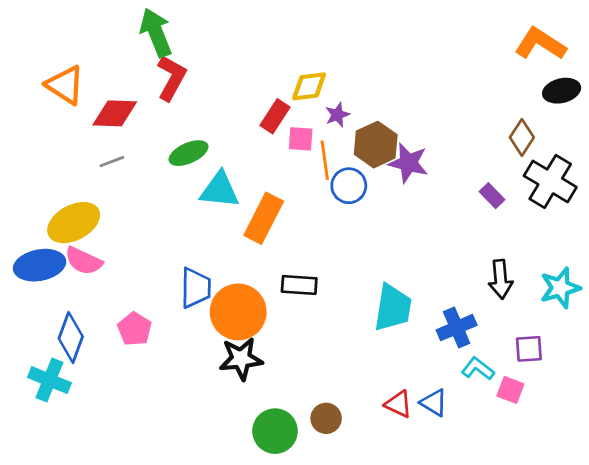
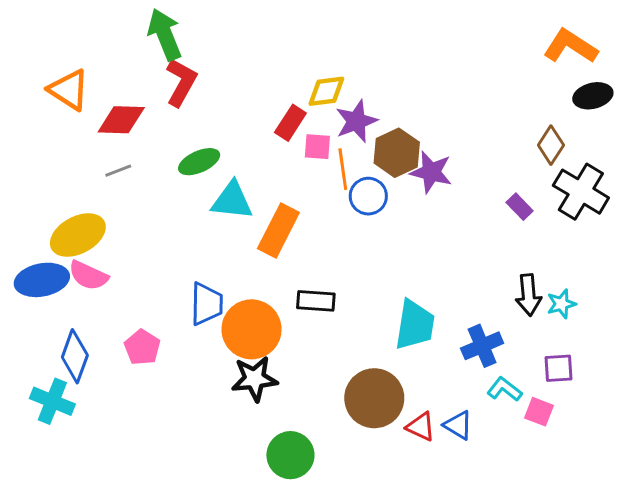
purple star: (337, 115) -> (356, 121), size x1.6
cyan star: (560, 288) -> (561, 304), moved, size x0.7
brown circle: (326, 418) -> (374, 398), moved, size x1.8

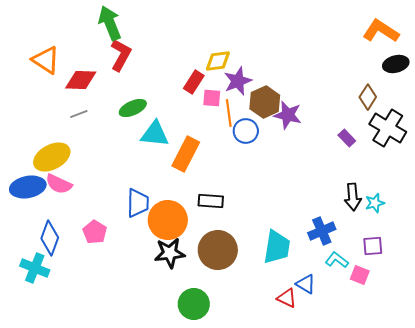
cyan trapezoid: (415, 325) -> (277, 247), moved
brown circle: (374, 398) -> (218, 250), moved
red triangle: (421, 427) -> (287, 298), moved

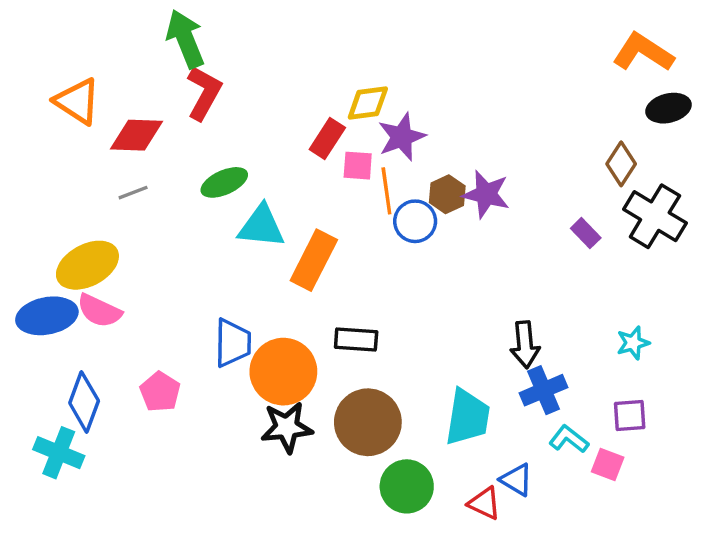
brown hexagon: (265, 102) -> (447, 194), moved, size x0.7
black arrow: (353, 197) -> (525, 345), moved
green circle: (194, 304) -> (407, 486), moved

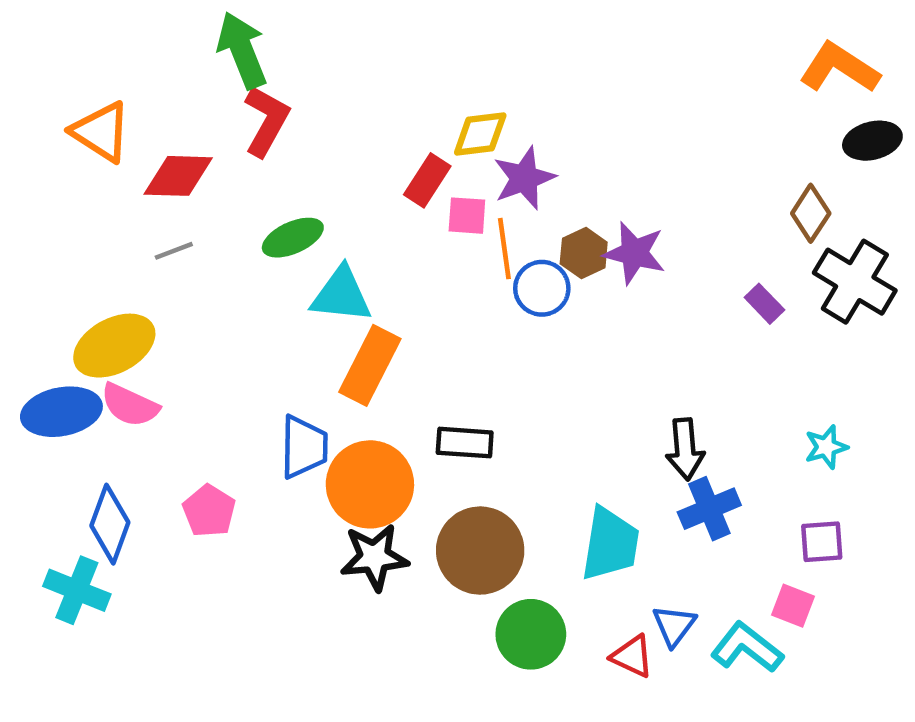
orange rectangle: (314, 260) -> (370, 365), moved
cyan L-shape: (569, 439) -> (747, 647), moved, size x1.4
blue triangle: (516, 480) -> (674, 625), turned 36

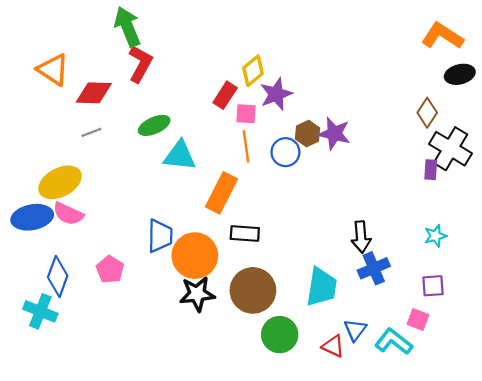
yellow diamond: (480, 134) -> (253, 71), turned -32
orange line: (504, 249) -> (246, 146), moved
purple rectangle: (764, 304) -> (431, 170), moved, turned 48
orange rectangle: (370, 365) -> (222, 193), moved

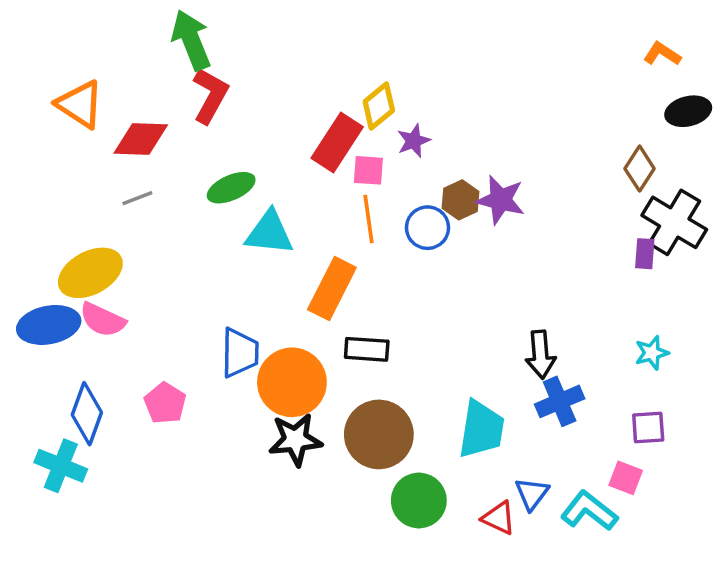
orange L-shape: (442, 36) -> (662, 54), size x0.6
purple star: (276, 94) -> (414, 141), size x0.7
red rectangle: (225, 95) -> (337, 143), size x1.4

